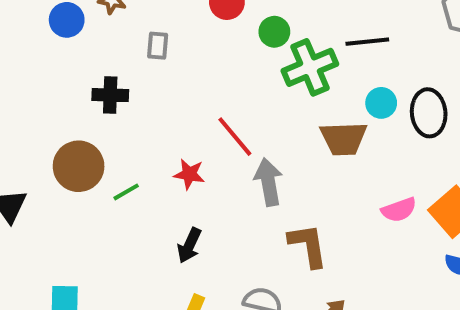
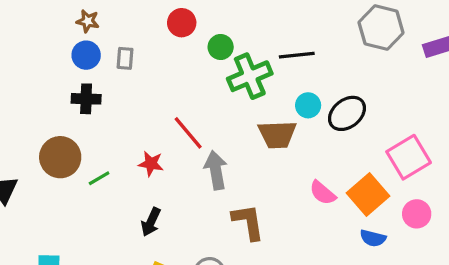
blue circle: (67, 20) -> (86, 55), moved
black ellipse: (429, 113) -> (347, 113), turned 57
pink semicircle: (399, 210) -> (323, 193), turned 60

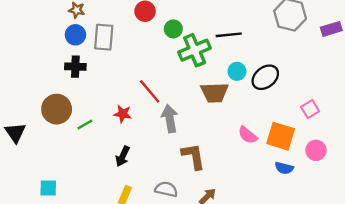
gray rectangle: (125, 58) -> (104, 37), size x1.6
pink square: (409, 157) -> (310, 109), size x0.6
orange square: (368, 194) -> (281, 136), turned -32

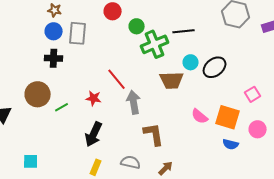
black arrow: (123, 156) -> (94, 134), size x1.4

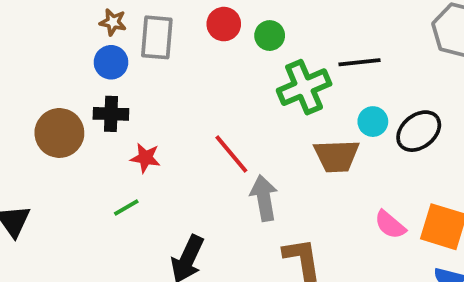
green circle: (137, 26) -> (270, 36), moved
gray rectangle: (78, 33) -> (157, 37), moved
brown circle: (38, 94) -> (59, 133), moved
red star: (94, 98) -> (145, 158), moved

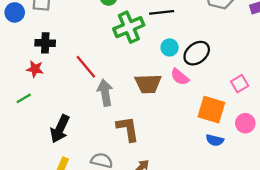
black cross: (111, 114) -> (45, 43), moved
brown trapezoid: (337, 156) -> (148, 84), moved
pink semicircle: (390, 225) -> (180, 77), moved

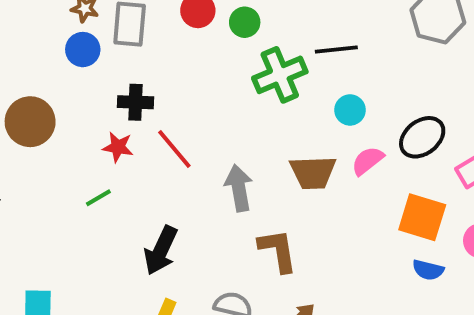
black ellipse: (197, 53) -> (422, 137), moved
red line: (86, 67) -> (174, 149), moved
pink semicircle: (180, 77) -> (368, 161), turned 102

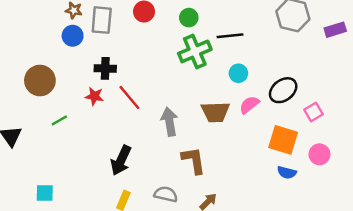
green circle: (245, 22) -> (189, 18), moved
green line: (98, 198) -> (59, 120), moved

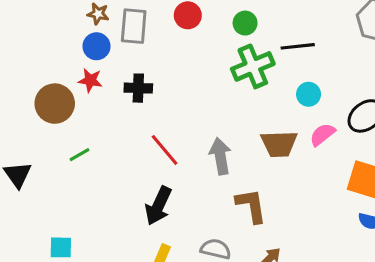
red star: (94, 96) -> (90, 80), moved
red line: (129, 97) -> (165, 150), moved

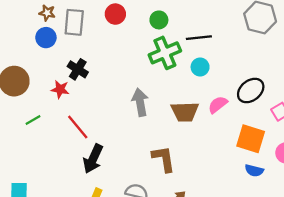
red star: (90, 80) -> (60, 89), moved
black cross: (138, 88) -> (78, 69), turned 30
cyan circle: (309, 94) -> (200, 67), moved
red line: (165, 150) -> (78, 127), moved
gray arrow: (220, 156) -> (140, 102), moved

